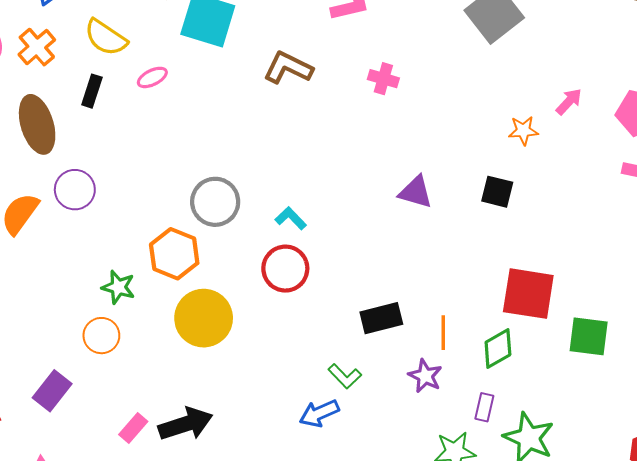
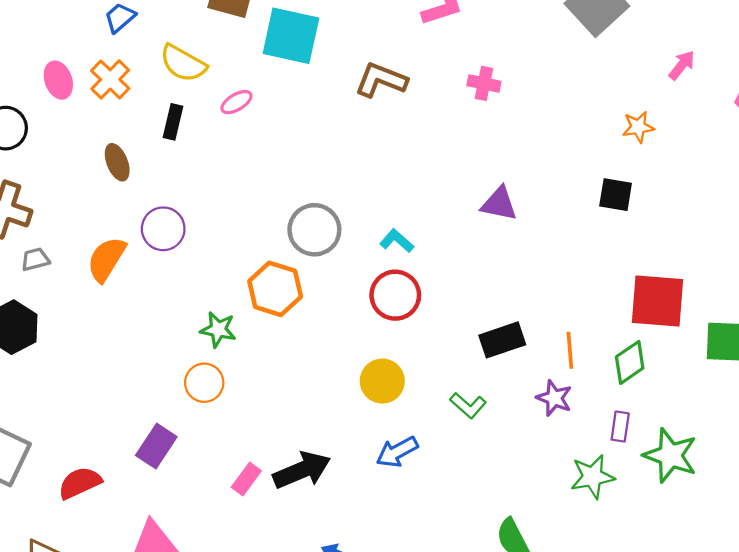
pink arrow: (569, 102) -> (682, 65), moved
brown ellipse: (37, 124) -> (117, 162), size x0.6
purple triangle: (416, 192) -> (499, 204), moved
yellow circle: (204, 318) -> (382, 381), moved, size x0.7
blue arrow: (319, 413) -> (397, 452), moved

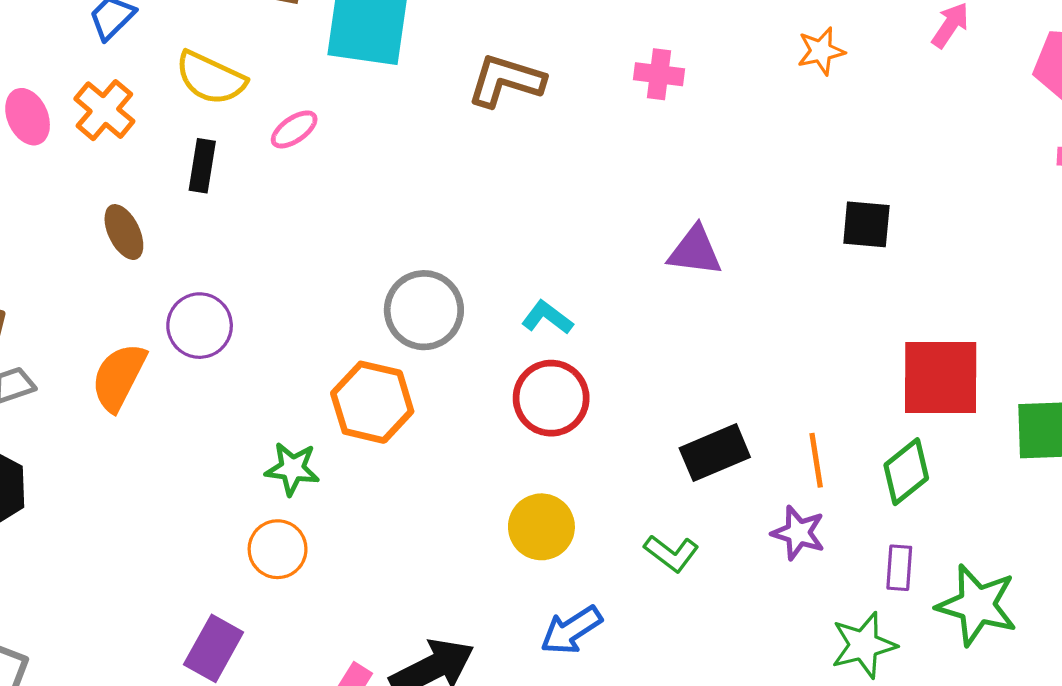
orange star: (638, 127) -> (821, 51), moved

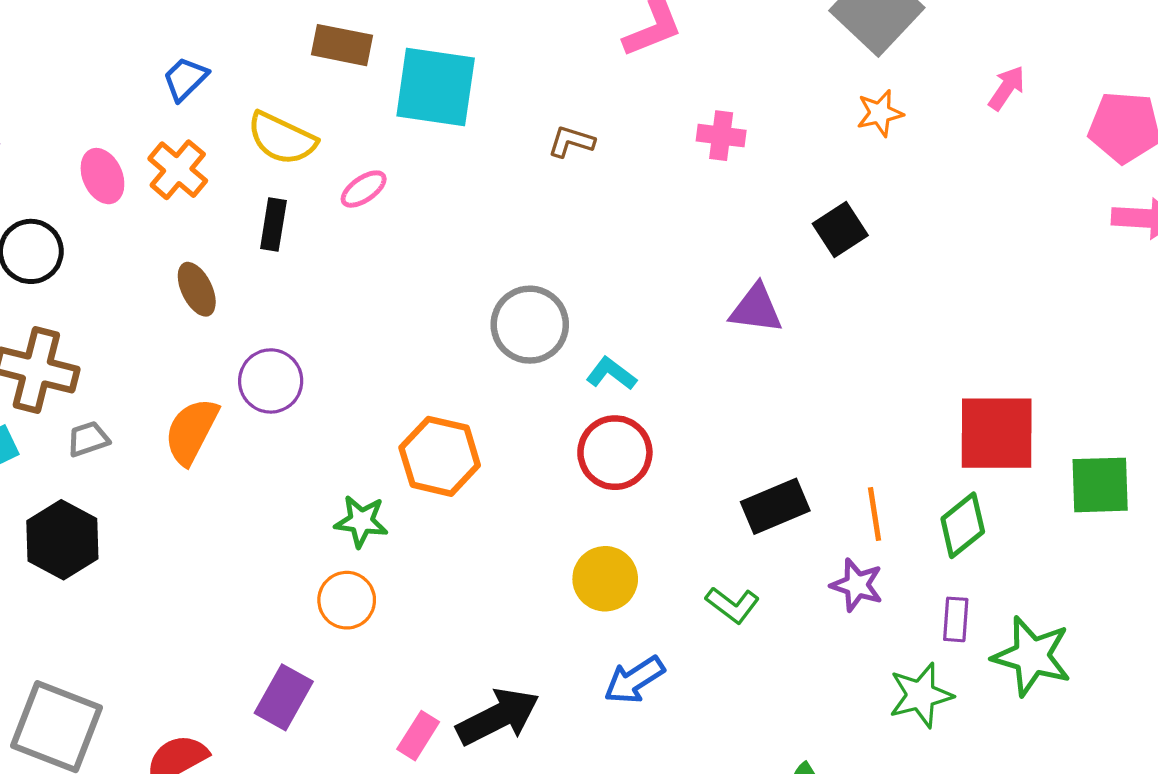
brown L-shape: (506, 81) -> (571, 142), size x0.6
black square: (866, 224) -> (840, 229), moved, turned -38
gray circle: (424, 310) -> (530, 325), moved

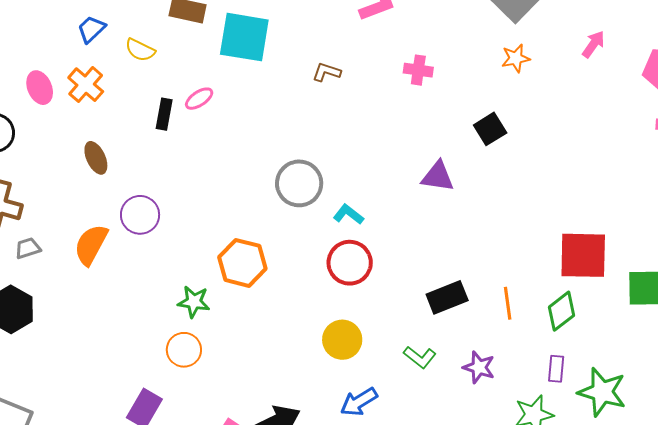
yellow semicircle: (282, 138) -> (140, 50), moved, size x0.7
black rectangle: (273, 224) -> (164, 114), moved
purple star: (857, 585) -> (479, 367), moved

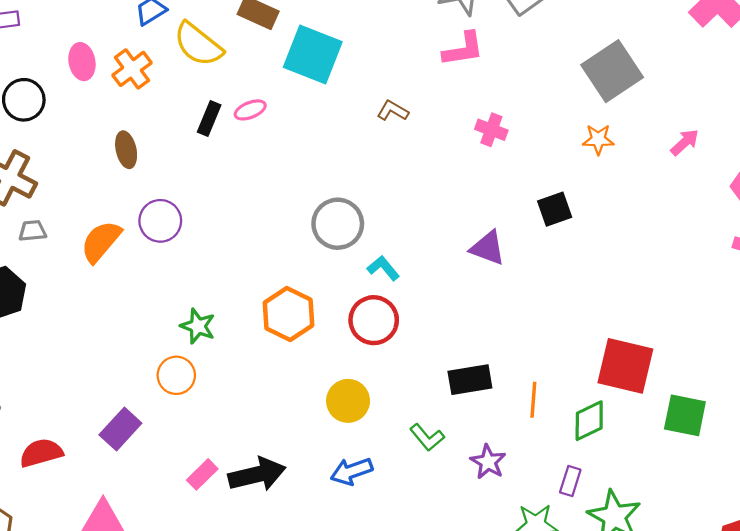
yellow semicircle: (140, 50) -> (198, 44), size x1.6
orange hexagon: (242, 263) -> (289, 314), moved

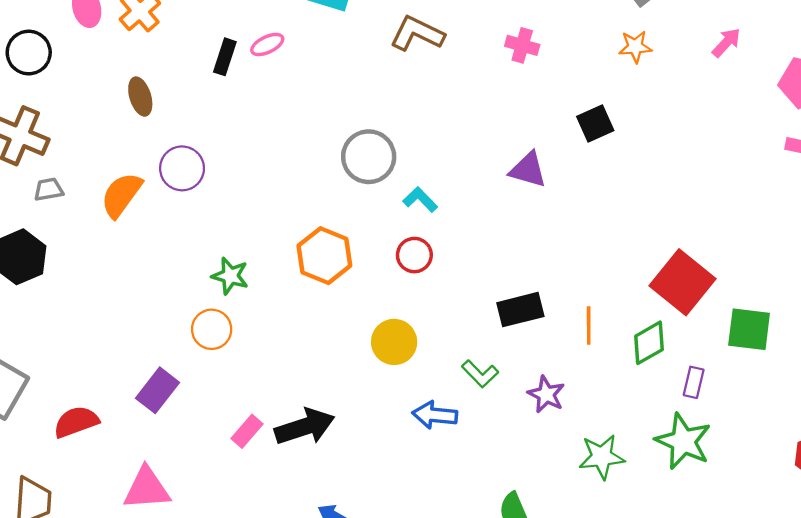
brown L-shape: (393, 111) -> (417, 34), size x1.6
red circle: (374, 320) -> (414, 255), size x0.7
red square: (625, 366) -> (682, 282), turned 30
blue arrow: (352, 471) -> (435, 415), moved, turned 30
purple rectangle: (570, 481) -> (694, 382), moved

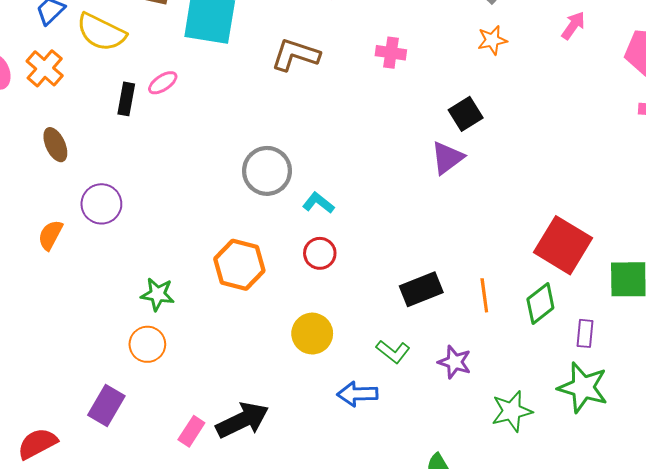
purple triangle: (528, 170) -> (447, 158), moved, turned -45
orange semicircle: (121, 195) -> (50, 235), size x0.7

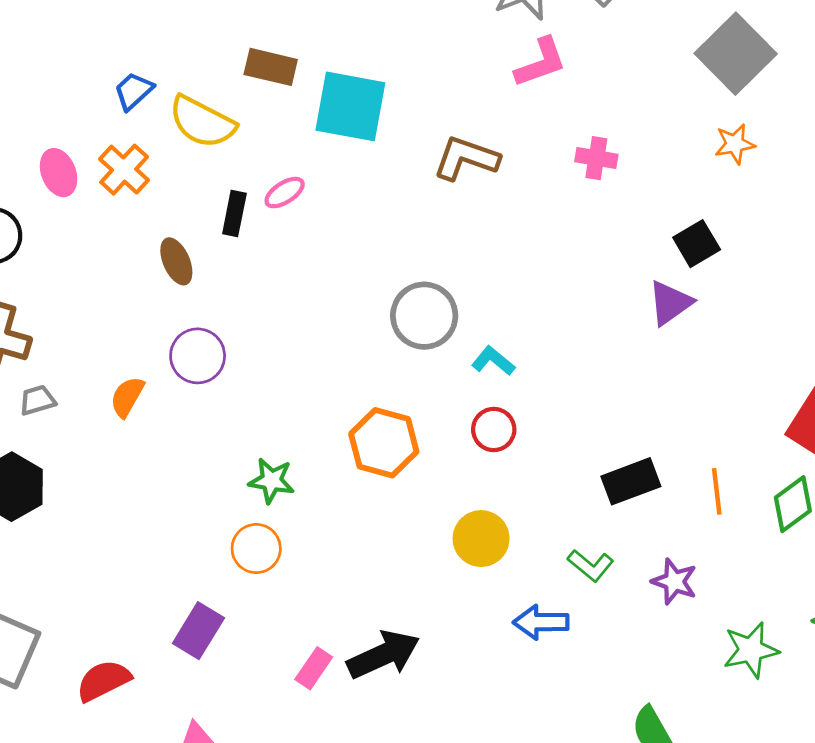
brown ellipse: (55, 145) -> (176, 261), moved

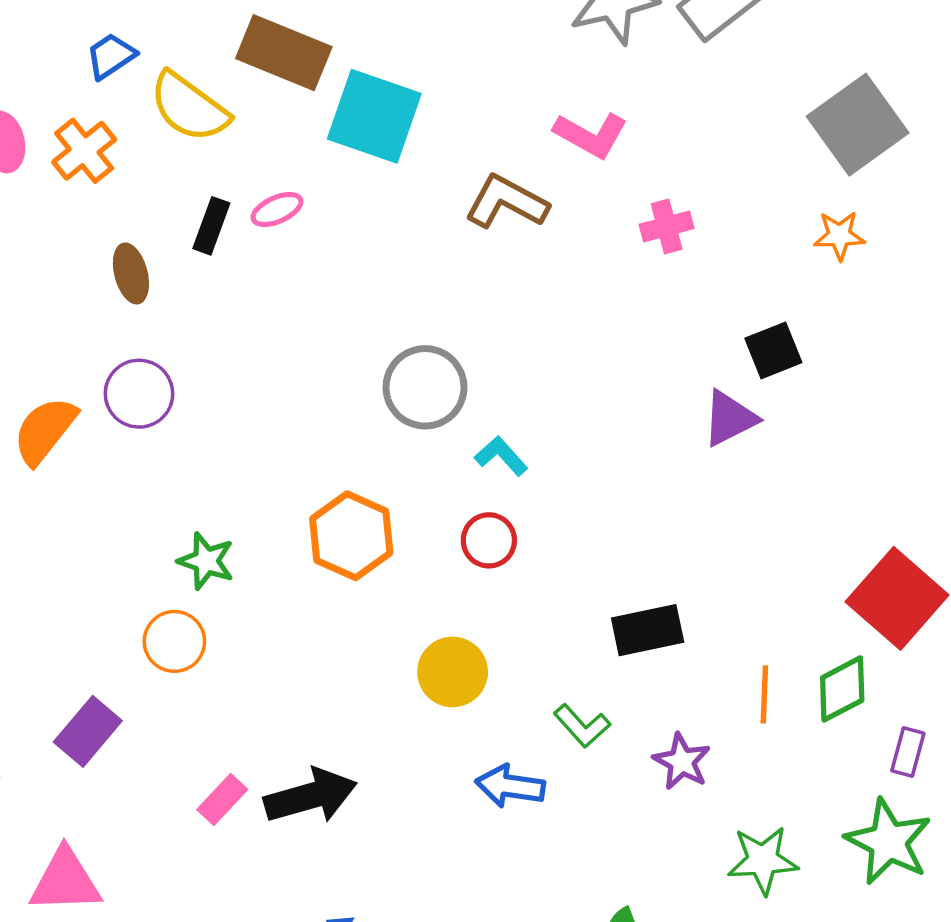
pink L-shape: (541, 62) -> (591, 135), moved, turned 40
brown rectangle: (271, 67) -> (284, 53), size x1.4
pink cross: (596, 158) -> (667, 226), turned -33
orange semicircle: (127, 397) -> (45, 431), size x1.4
orange line: (717, 491) -> (764, 694), moved

